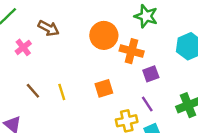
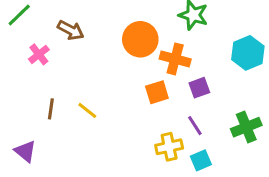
orange square: (104, 88) -> (157, 92), moved
brown line: (33, 91) -> (51, 109), turned 49
yellow line: (62, 92) -> (87, 110), turned -35

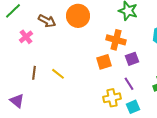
orange circle: (140, 39) -> (78, 16), moved

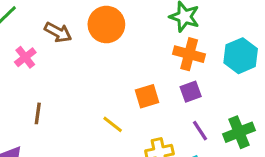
orange cross: (116, 40) -> (189, 54), moved
yellow line: (58, 74) -> (113, 124), moved
purple line: (129, 84) -> (200, 131), moved

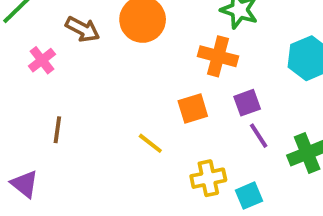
orange cross: (189, 54) -> (218, 56), moved
purple line: (200, 131) -> (259, 136), moved

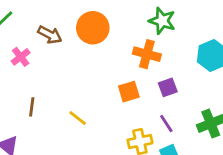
purple line: (259, 136) -> (166, 123), moved
yellow line: (150, 143) -> (78, 118), moved

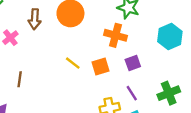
brown arrow: (50, 35) -> (35, 19), turned 66
yellow line: (78, 118) -> (73, 63), moved

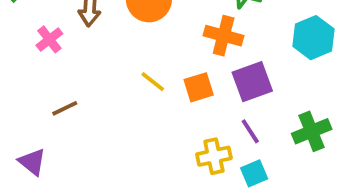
purple square: (133, 63) -> (252, 82), size x1.5
brown line: (20, 79) -> (65, 108), turned 56

